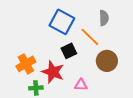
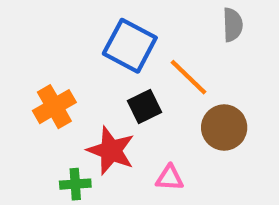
gray semicircle: (104, 18) -> (233, 25), moved
orange cross: (26, 64) -> (54, 107), moved

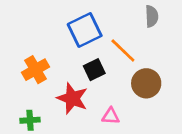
blue square: (130, 46) -> (85, 30), turned 36
green cross: (75, 184) -> (30, 120), moved

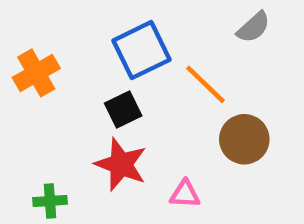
gray semicircle: (152, 16) -> (253, 27), turned 50
orange cross: (35, 70) -> (36, 73), moved
black square: (94, 70) -> (123, 110), moved

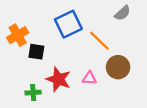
black square: (123, 110) -> (36, 52), moved, turned 35
pink triangle: (185, 194) -> (89, 78), moved
green cross: (50, 201) -> (33, 93), moved

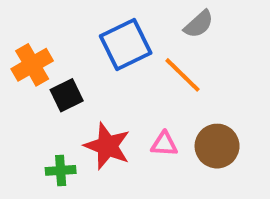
gray semicircle: (122, 13) -> (199, 24), moved
black square: (36, 52) -> (67, 95), turned -35
brown circle: (118, 67) -> (217, 146), moved

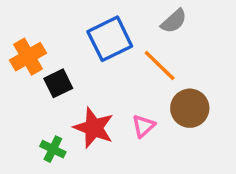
pink triangle: (164, 144) -> (144, 126), turned -45
brown circle: (217, 146) -> (190, 108), moved
green cross: (61, 170) -> (53, 149), turned 30

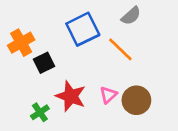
brown circle: (190, 108) -> (136, 100), moved
green cross: (53, 149) -> (40, 112), turned 30

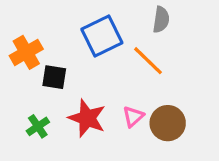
gray semicircle: (131, 16) -> (161, 20), turned -40
black square: (44, 63) -> (54, 77), turned 35
green cross: (40, 112) -> (38, 126), moved

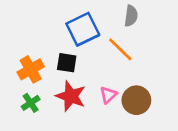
orange cross: (26, 52) -> (31, 69), moved
black square: (54, 77) -> (67, 63), moved

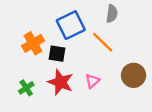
orange cross: (31, 69) -> (33, 43), moved
brown circle: (136, 100) -> (134, 75), moved

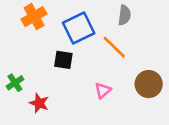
orange cross: (33, 43) -> (34, 17), moved
red star: (60, 82) -> (39, 103), moved, size x0.7
green cross: (26, 88) -> (15, 83), moved

